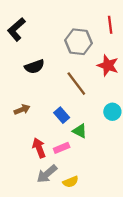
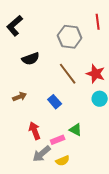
red star: (108, 65) -> (96, 74), moved
green triangle: (80, 131) -> (76, 130), moved
pink rectangle: (62, 148) -> (58, 140), moved

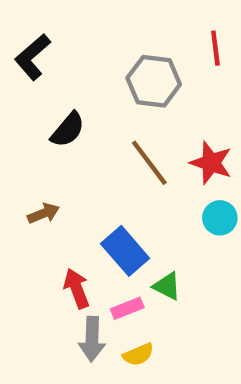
black semicircle: (31, 59) -> (68, 130), turned -30
blue rectangle: (55, 102) -> (125, 251), moved, size x1.5
gray arrow: (42, 154) -> (92, 339), turned -48

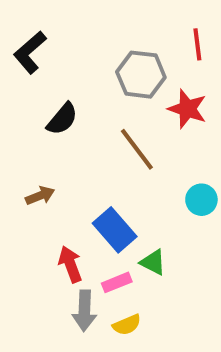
red star: (211, 163) -> (187, 109), moved

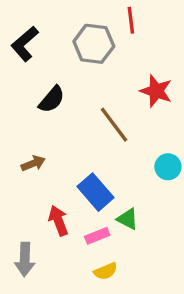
red line: (197, 44) -> (131, 20), moved
gray hexagon: (141, 75) -> (94, 44), moved
gray arrow: (84, 311) -> (25, 259), moved

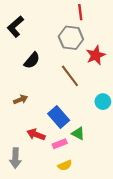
gray hexagon: (94, 44) -> (71, 38), moved
red star: (156, 91) -> (96, 55), turned 30
red arrow: (58, 221) -> (36, 134), turned -48

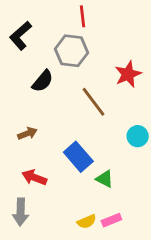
red line: (80, 12) -> (82, 16), moved
gray hexagon: (71, 38) -> (71, 51), moved
red arrow: (36, 134) -> (34, 177), moved
pink rectangle: (60, 144) -> (111, 220), moved

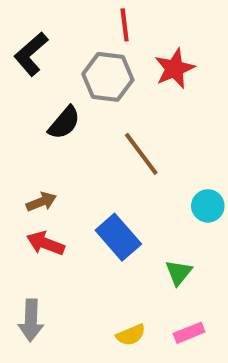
red star: (128, 74) -> (175, 69), moved
red arrow: (34, 177) -> (45, 243), moved
green triangle: (105, 179) -> (179, 273), moved, turned 42
pink rectangle: (111, 220) -> (189, 333), moved

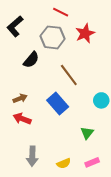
red line: (125, 25) -> (61, 12), turned -56
blue rectangle: (118, 237) -> (58, 103), moved
gray arrow: (31, 320) -> (32, 156), moved

